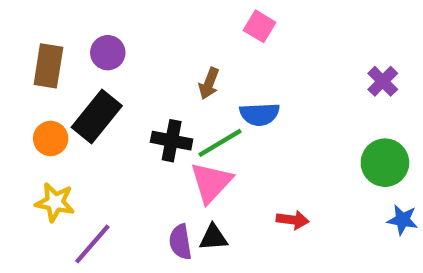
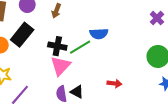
brown arrow: (209, 83) -> (56, 11), moved
pink triangle: (211, 182) -> (60, 66), moved
black triangle: (213, 237) -> (77, 92), turned 32

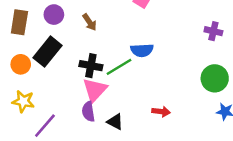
brown arrow: (56, 11) -> (90, 22), turned -56
purple cross: (157, 18) -> (213, 31), turned -32
purple semicircle: (61, 94) -> (88, 112), moved

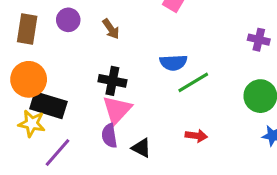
black rectangle: (48, 52) -> (48, 105), moved, turned 68
orange circle: (21, 64) -> (29, 79), size x1.5
green line: (119, 67) -> (193, 82), moved

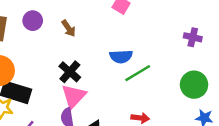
black cross: (112, 81) -> (70, 72), turned 30

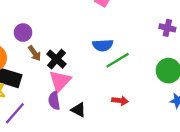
purple circle: (33, 21) -> (23, 33), moved
brown arrow: (69, 28) -> (35, 53), moved

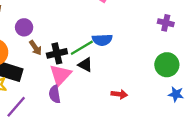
black cross: (56, 59) -> (57, 53), turned 36
green line: (118, 60) -> (82, 48), moved
black triangle: (78, 110) -> (85, 65), moved

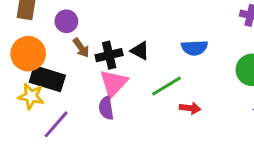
blue semicircle: (102, 40) -> (194, 48), moved
green line: (82, 48) -> (166, 86), moved
black triangle: (85, 65) -> (140, 51), moved

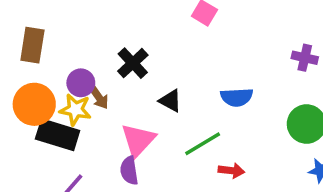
purple circle: (66, 21) -> (81, 83), moved
black cross: (109, 55) -> (133, 63), moved, turned -30
yellow star: (31, 96) -> (75, 110), moved

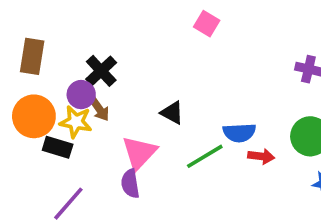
black cross: (133, 63) -> (101, 71), moved
blue semicircle: (237, 97) -> (239, 133), moved
black rectangle: (58, 135) -> (58, 147), size x0.7
red arrow: (231, 171) -> (261, 156), moved

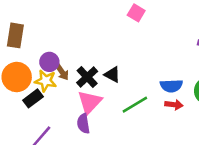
black cross: (101, 71) -> (87, 77), moved
blue semicircle: (239, 133) -> (171, 86), moved
black rectangle: (58, 147) -> (33, 98), turned -54

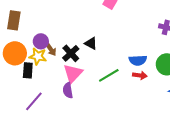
black triangle: (112, 74) -> (91, 43), moved
black rectangle: (33, 98) -> (28, 70), turned -49

